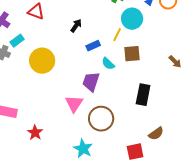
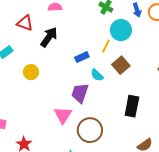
black arrow: (76, 26) -> (49, 37), moved, size x1.5
brown square: (132, 54) -> (121, 65), turned -36
yellow circle: (42, 61) -> (31, 72), size x0.6

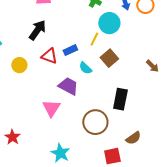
red triangle: (25, 23) -> (49, 56), moved
purple trapezoid: (80, 93) -> (68, 86), turned 100
brown circle: (90, 130) -> (95, 122), moved

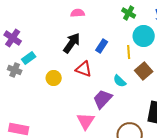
yellow line: (94, 39) -> (129, 52), turned -32
blue rectangle: (70, 50) -> (102, 46), moved, turned -32
purple trapezoid: (68, 86) -> (103, 99), turned -75

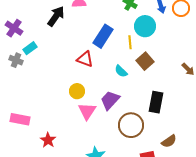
black arrow: (72, 43) -> (56, 16), moved
blue rectangle: (102, 46) -> (103, 36), size x1.6
yellow circle: (54, 78) -> (77, 91), moved
purple trapezoid: (103, 99) -> (110, 100), moved

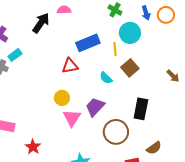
blue rectangle: (103, 36) -> (88, 43), turned 35
red triangle: (85, 59) -> (70, 66), turned -30

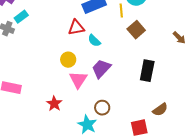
cyan semicircle: (106, 78) -> (94, 41), moved
brown circle: (116, 132) -> (102, 108), moved, size x0.6
red star: (33, 147) -> (54, 104), moved

